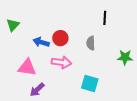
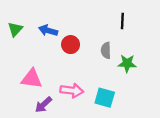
blue arrow: (41, 42) -> (48, 30), moved
green star: (125, 57) -> (127, 63), moved
pink arrow: (61, 62) -> (72, 90), moved

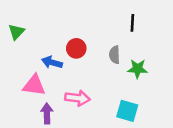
blue arrow: (48, 30) -> (52, 62), moved
cyan square: (105, 98) -> (127, 111), moved
purple arrow: (43, 105) -> (47, 113), turned 132

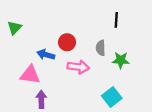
pink arrow: (78, 98) -> (78, 67), moved
cyan square: (127, 111) -> (112, 97), turned 36

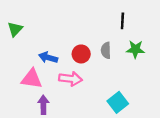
red circle: (67, 42) -> (81, 54), moved
green star: (121, 60) -> (135, 49), moved
pink arrow: (78, 67) -> (71, 79), moved

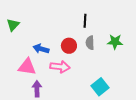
black line: (122, 21) -> (85, 21), moved

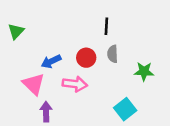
green star: (115, 42) -> (144, 71), moved
blue arrow: (41, 49) -> (51, 61), turned -42
pink triangle: (27, 67) -> (33, 84), turned 36

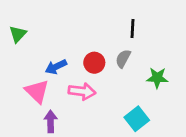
black line: (106, 26) -> (133, 29), moved
gray semicircle: (113, 54) -> (123, 59), turned 30

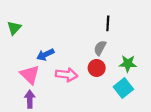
red circle: (94, 63) -> (97, 68), moved
cyan square: (137, 119) -> (123, 88), moved
purple arrow: (51, 121) -> (30, 99), moved

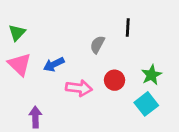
gray semicircle: (100, 48) -> (97, 45), moved
green star: (128, 64) -> (151, 75), turned -30
pink triangle: (30, 75) -> (20, 64), moved

